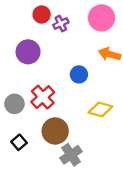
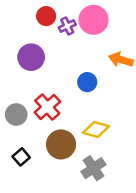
pink circle: (102, 18) -> (93, 20), moved
yellow diamond: (100, 110) -> (96, 129), moved
gray cross: (71, 155) -> (93, 168), moved

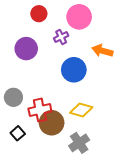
purple cross: (67, 26) -> (61, 37), moved
blue circle: (87, 82) -> (74, 70), size x1.5
red cross: (47, 107) -> (40, 110), moved, turned 30

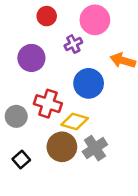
red cross: (40, 110) -> (48, 104), moved, turned 30
yellow diamond: (81, 110) -> (75, 121), moved
gray cross: (79, 143) -> (95, 148), moved

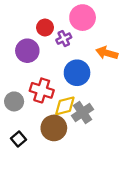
red circle: (47, 16) -> (45, 28), moved
yellow diamond: (75, 121) -> (65, 106), turned -30
gray cross: (95, 148) -> (83, 112), moved

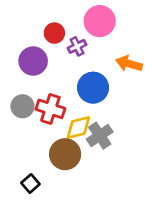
gray circle: (14, 101) -> (22, 106), moved
black square: (19, 139) -> (30, 183), moved

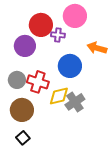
red circle: (54, 33) -> (41, 25), size x1.5
purple cross: (77, 46) -> (58, 35), turned 32
brown circle: (65, 154) -> (22, 110), moved

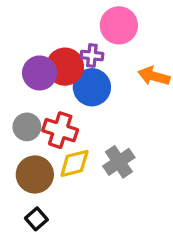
red circle: (41, 25) -> (65, 67), moved
blue circle: (70, 66) -> (92, 87), moved
yellow diamond: (59, 96) -> (74, 163), moved

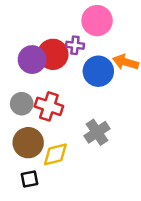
blue circle: (92, 87) -> (98, 71), moved
yellow diamond: (74, 163) -> (55, 154), moved
black square: (36, 219) -> (29, 179), turned 30

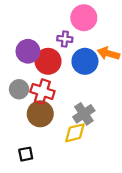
red circle: (53, 54) -> (48, 61), moved
brown circle: (28, 143) -> (40, 114), moved
yellow diamond: (55, 154) -> (75, 133), moved

